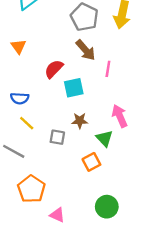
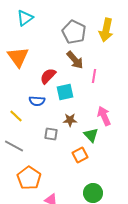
orange triangle: (18, 47) -> (18, 57), size x1.6
blue semicircle: (20, 98) -> (37, 101), moved
yellow line: (27, 123) -> (16, 116), moved

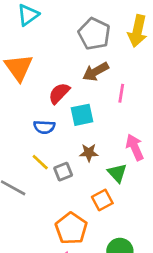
brown arrow: (75, 60) -> (96, 72), turned 102
yellow line: (16, 116) -> (40, 162), moved
gray square: (51, 134) -> (63, 172), turned -32
orange pentagon: (29, 178) -> (71, 228), moved

